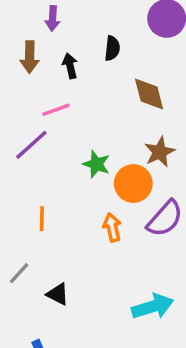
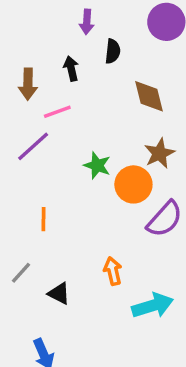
purple arrow: (52, 18) -> (87, 22), moved
brown arrow: (30, 57) -> (28, 84), moved
orange arrow: (112, 227) -> (113, 271), moved

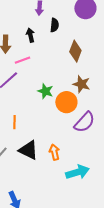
brown diamond: (149, 96) -> (75, 51), turned 35
brown star: (159, 153) -> (81, 84), turned -30
black triangle: (59, 293) -> (28, 150), moved, size x1.5

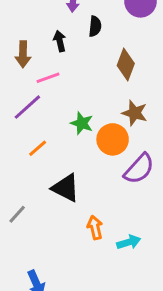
orange line: (14, 122) -> (38, 148), moved, turned 48
black triangle: (28, 150) -> (66, 188), moved
orange arrow: (54, 152) -> (95, 227), moved
cyan arrow: (77, 172) -> (129, 242), size x0.7

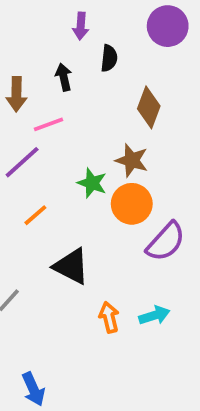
brown star: (135, 113) -> (132, 160), moved
cyan arrow: (129, 242) -> (154, 315), moved

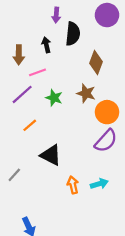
black semicircle: (109, 58) -> (73, 34), size x1.5
green star: (92, 183) -> (54, 98), moved
orange circle: (132, 204) -> (107, 112), moved

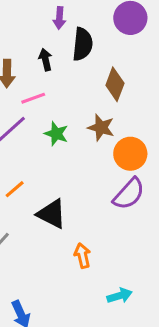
orange line: (30, 125) -> (15, 189), moved
cyan arrow: (99, 184) -> (120, 296), moved

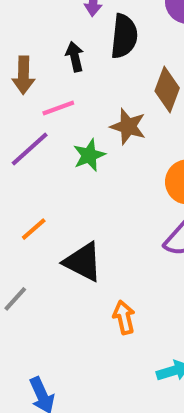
brown star: (101, 128) -> (128, 126), moved
green star: (56, 134) -> (89, 155), turned 30

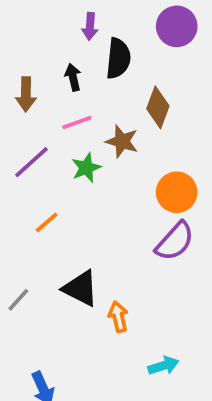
pink line: (58, 108) -> (77, 123), moved
orange line: (34, 229) -> (47, 222), moved
black triangle: (83, 262) -> (81, 288), moved

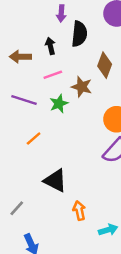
brown arrow: (26, 94) -> (20, 57), turned 90
purple line: (32, 162) -> (24, 100), turned 60
gray line: (18, 300) -> (17, 208), moved
orange arrow: (118, 317) -> (79, 211), moved

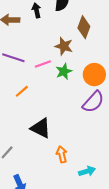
pink line: (53, 75) -> (43, 64), moved
green star: (59, 104) -> (64, 71), moved

